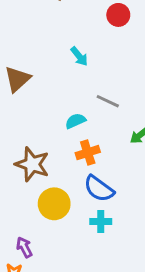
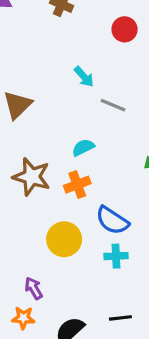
gray line: (108, 101) -> (113, 105), moved
orange cross: (88, 153) -> (77, 185), moved
brown star: (32, 164) -> (32, 177), moved

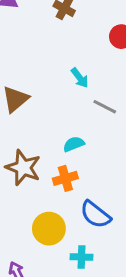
cyan cross: (116, 256) -> (82, 257), moved

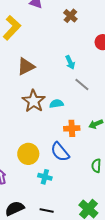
brown star: (23, 168) -> (34, 101), moved
orange cross: (65, 178) -> (72, 128), moved

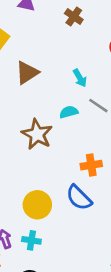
brown triangle: (26, 66) -> (27, 73), moved
cyan semicircle: (56, 104) -> (69, 112), moved
cyan cross: (45, 177) -> (31, 240), moved

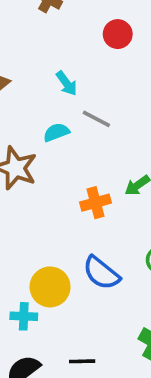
blue semicircle: (79, 198) -> (101, 273), moved
yellow circle: (37, 205) -> (50, 287), moved

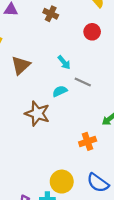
orange cross: (95, 203) -> (88, 141), moved
blue semicircle: (101, 273) -> (98, 183), moved

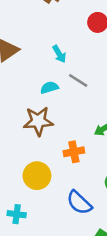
brown star: (37, 114) -> (38, 121), moved, turned -30
yellow circle: (62, 182) -> (37, 176), moved

